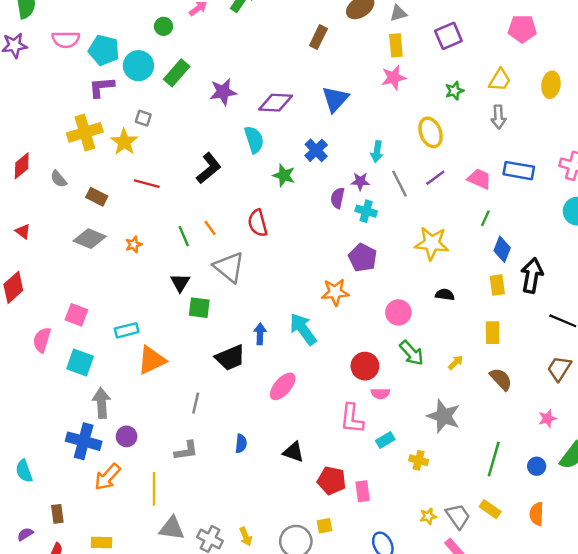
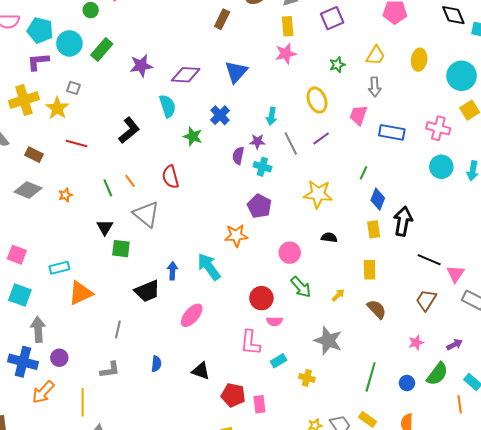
pink trapezoid: (479, 179) -> (358, 115), moved, turned -95

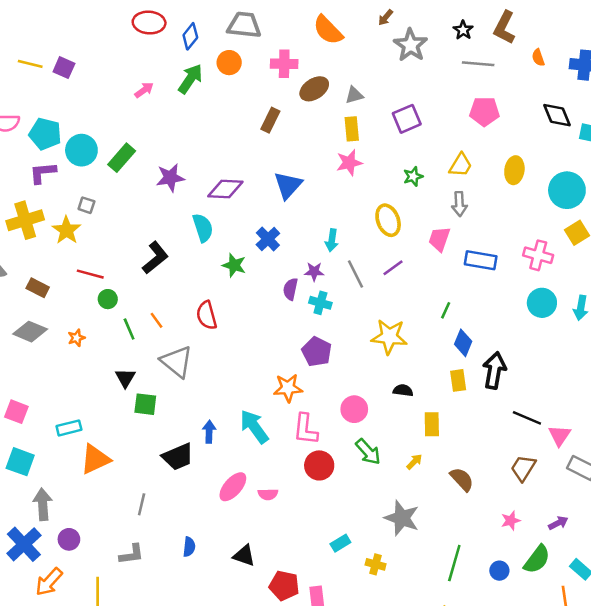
green circle: (91, 10) -> (108, 299), moved
yellow rectangle: (370, 270) -> (432, 424), moved
pink semicircle: (275, 321) -> (268, 494), moved
pink L-shape: (250, 343) -> (305, 429), moved
blue cross: (23, 362) -> (24, 544), turned 32

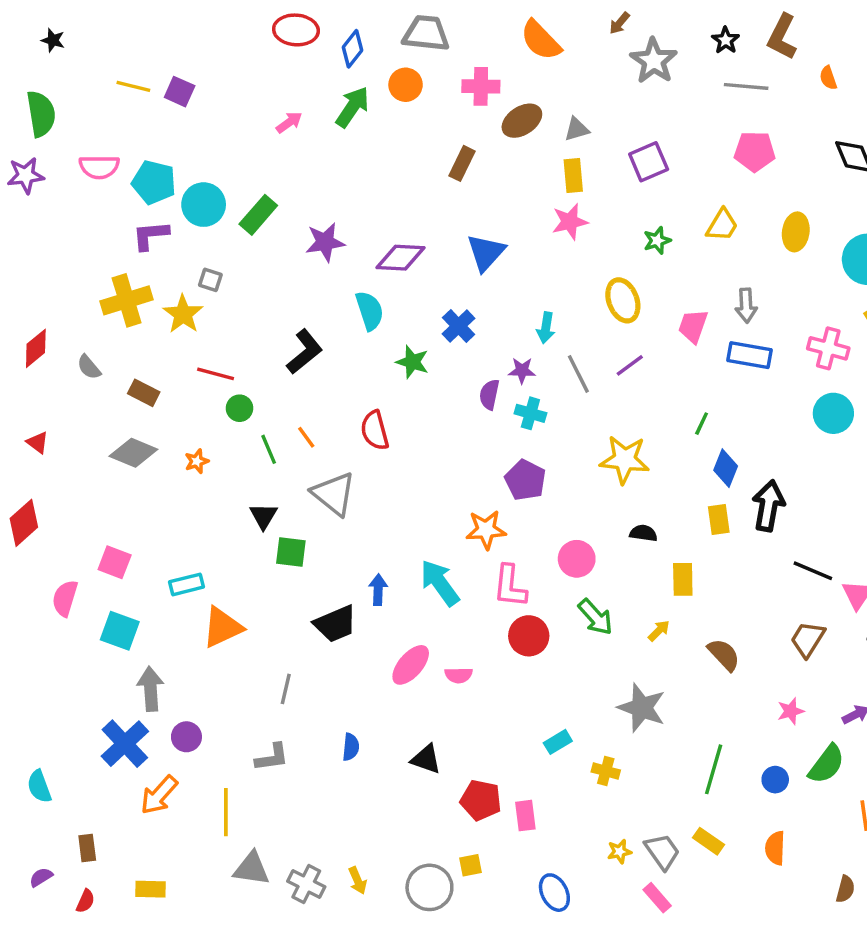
gray arrow: (459, 204) -> (746, 306), moved

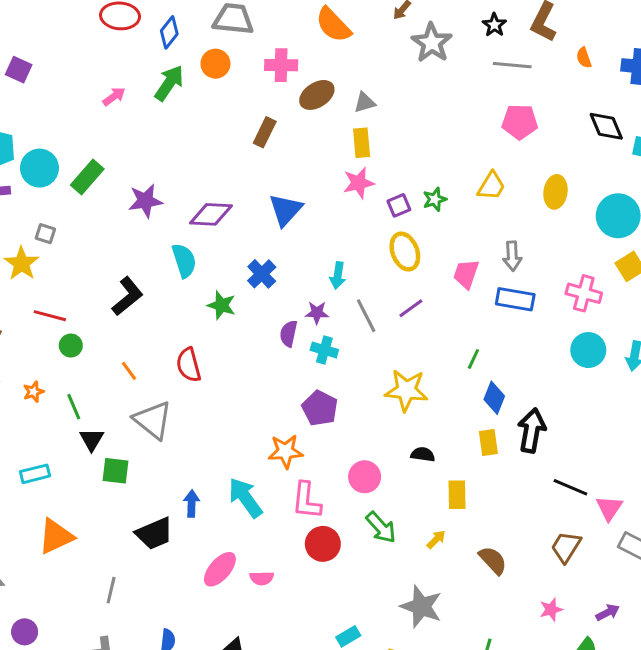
purple square: (649, 162) -> (399, 205), moved, size x0.7
green line: (269, 449) -> (74, 407), moved
cyan rectangle: (186, 584) -> (35, 474), moved

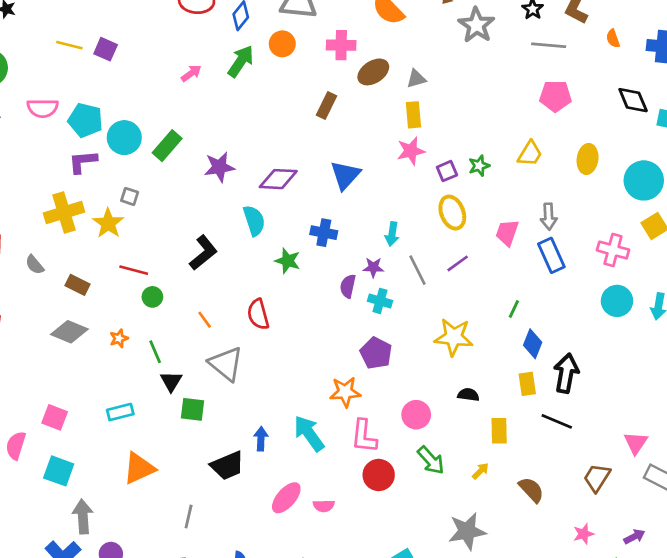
blue cross: (262, 274) -> (324, 233), turned -35
blue rectangle: (515, 299) -> (551, 255), turned 56
black line: (570, 487) -> (557, 421), moved
gray star: (421, 607) -> (467, 531), turned -30

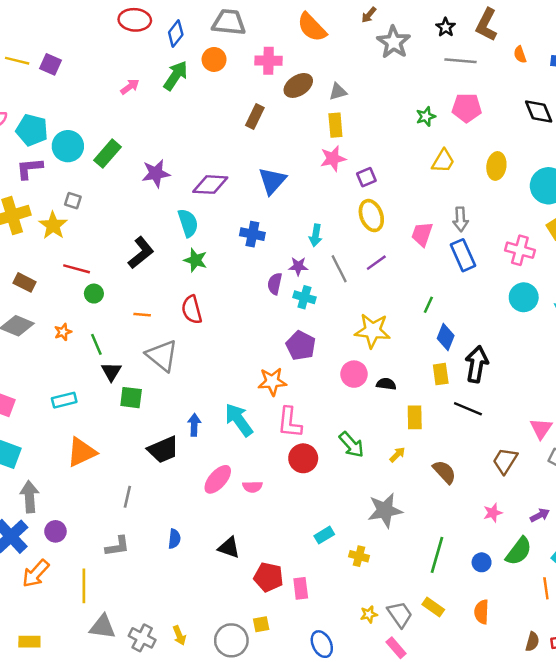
green star: (479, 166) -> (426, 116), moved
green star: (288, 261) -> (195, 260), moved
orange line: (205, 320) -> (142, 315), turned -49
pink circle: (416, 415) -> (354, 374), moved

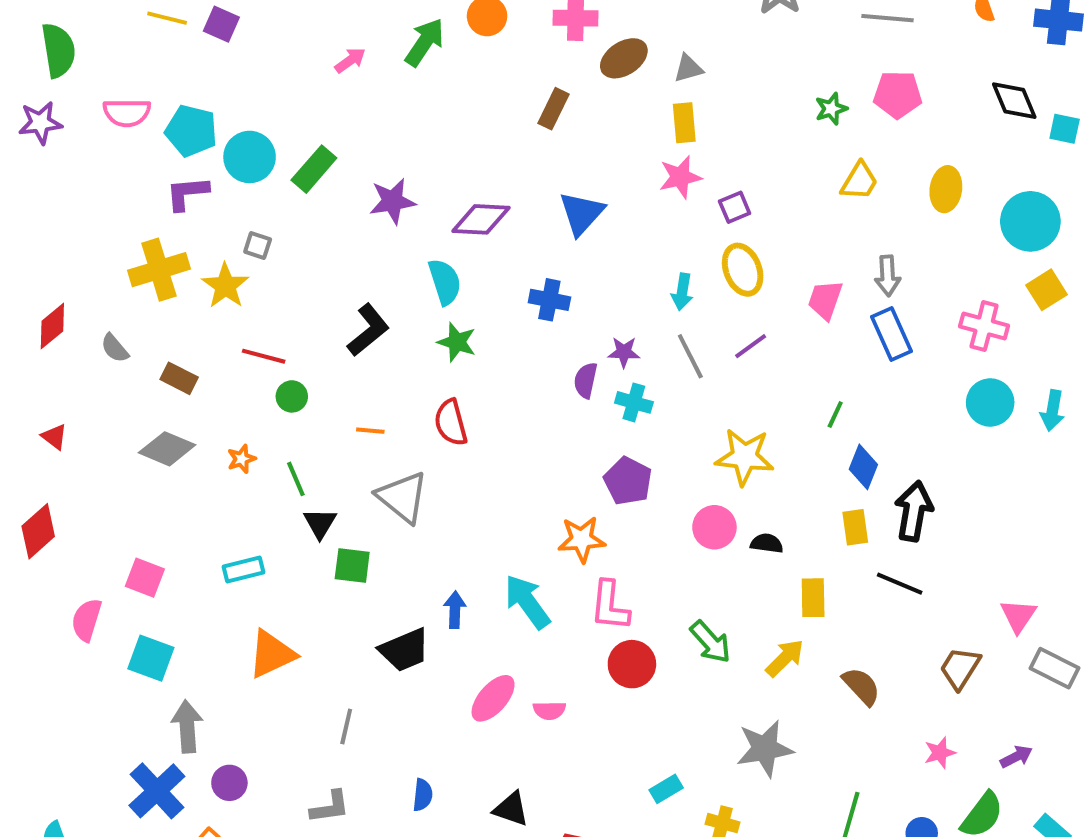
cyan arrow: (316, 235) -> (682, 292), moved
yellow arrow: (397, 455) -> (785, 658), size x1.5

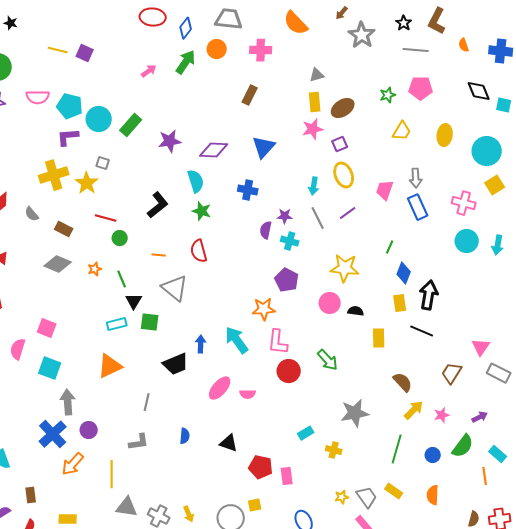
brown ellipse: (624, 58) -> (343, 108), moved
cyan rectangle: (244, 570) -> (117, 324), moved
yellow arrow: (785, 658) -> (414, 410), moved

